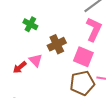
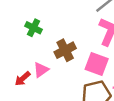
pink triangle: (36, 60) -> (41, 70), turned 40

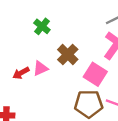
brown cross: (65, 50) -> (68, 54), turned -30

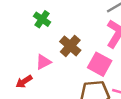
red arrow: (21, 73) -> (24, 82), moved

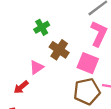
green cross: (42, 19) -> (42, 27), moved, turned 32

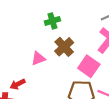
red arrow: (21, 87) -> (18, 84), moved

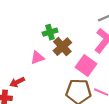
green cross: (52, 21) -> (50, 32), moved

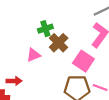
red arrow: (17, 82) -> (14, 81), turned -152

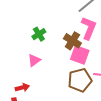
brown cross: (59, 43) -> (72, 41), moved

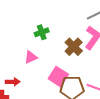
pink square: (80, 55) -> (58, 77), moved

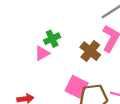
pink triangle: (31, 57) -> (42, 53), moved

